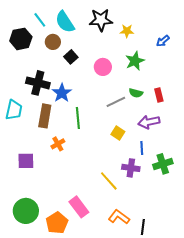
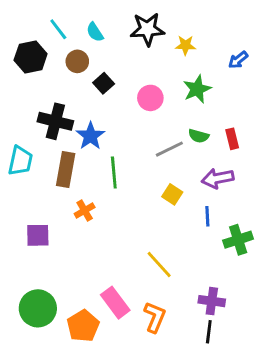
cyan semicircle: (65, 22) -> (95, 32), size x0.6
purple cross: (131, 168) -> (212, 301), moved
orange L-shape: (119, 217) -> (155, 317), moved, turned 75

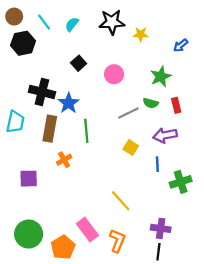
cyan semicircle: (95, 32) -> (72, 24), turned 72
brown circle: (77, 61) -> (14, 17), moved
green star: (197, 89) -> (161, 76), moved

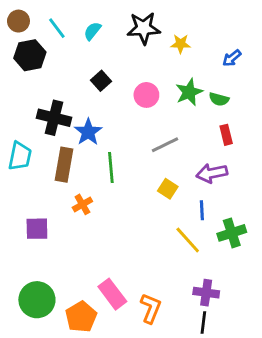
green star: (161, 76) -> (189, 92), moved
green semicircle: (151, 103) -> (219, 99), moved
yellow line: (121, 201) -> (188, 240), moved

